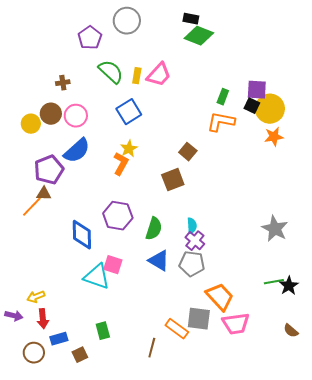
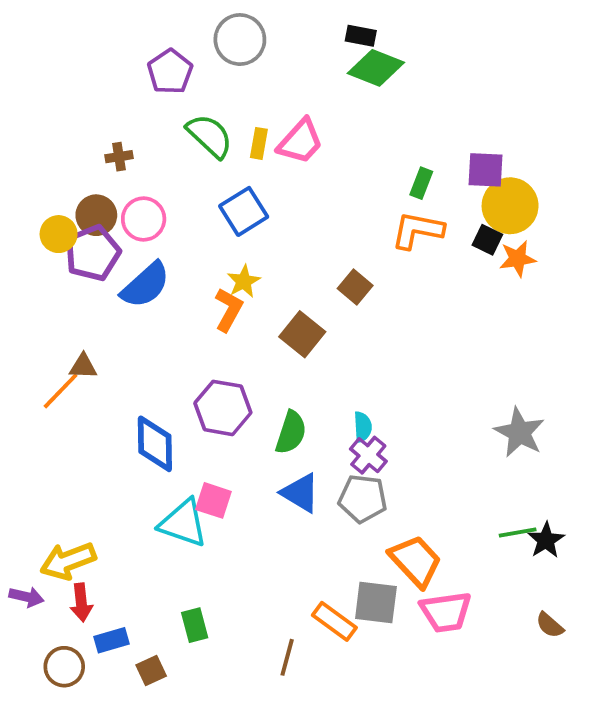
black square: (252, 106) -> (487, 240), moved
purple pentagon: (49, 170) -> (93, 253), moved
brown square: (173, 180) -> (302, 334), moved, turned -30
yellow arrow: (36, 297) -> (68, 561), size x1.6

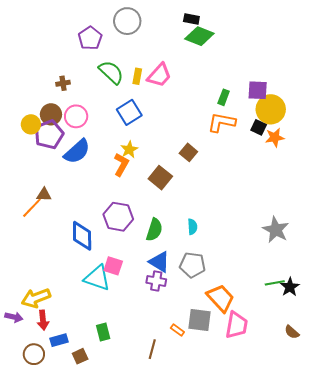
purple cross: (368, 455) -> (156, 281), moved, turned -30
pink trapezoid: (446, 612) -> (237, 325), turned -72
orange rectangle: (334, 621) -> (177, 330), size x0.6

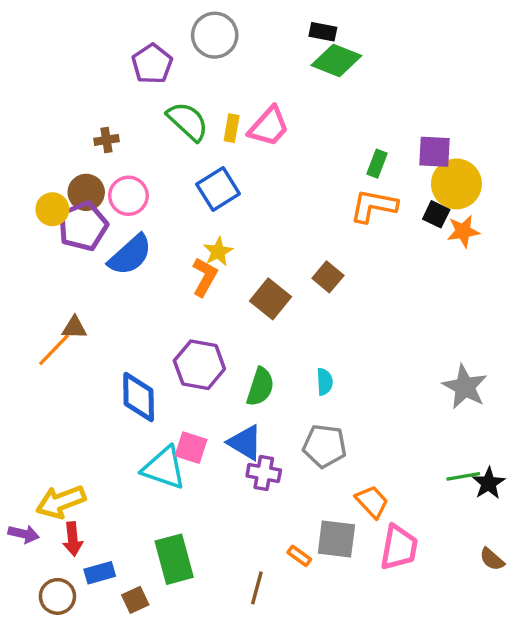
brown square: (188, 152) -> (328, 277), moved
blue triangle: (159, 262) -> (245, 443), moved
orange trapezoid: (221, 298) -> (372, 502), size x0.7
green rectangle: (103, 332) -> (174, 559), size x1.6

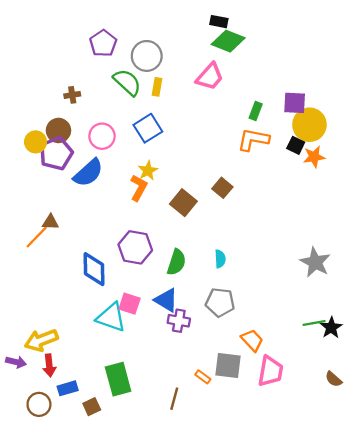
gray circle: (215, 35) -> (147, 56), moved
pink trapezoid: (269, 126) -> (210, 77), moved
pink circle: (128, 196) -> (102, 136), moved

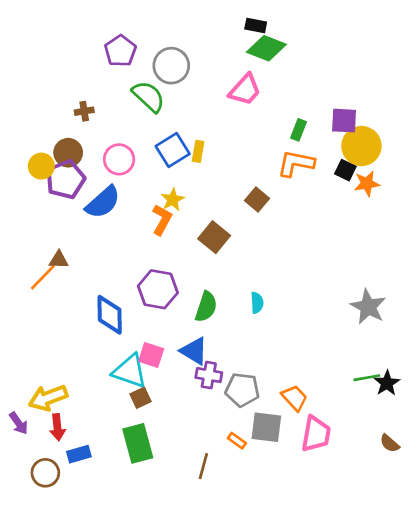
yellow rectangle: (157, 87) -> (198, 151), moved
brown square: (222, 188) -> (257, 200), moved
gray pentagon: (220, 302) -> (242, 390), moved
purple arrow: (16, 362) -> (19, 423), turned 42
brown square: (92, 407) -> (140, 398), moved

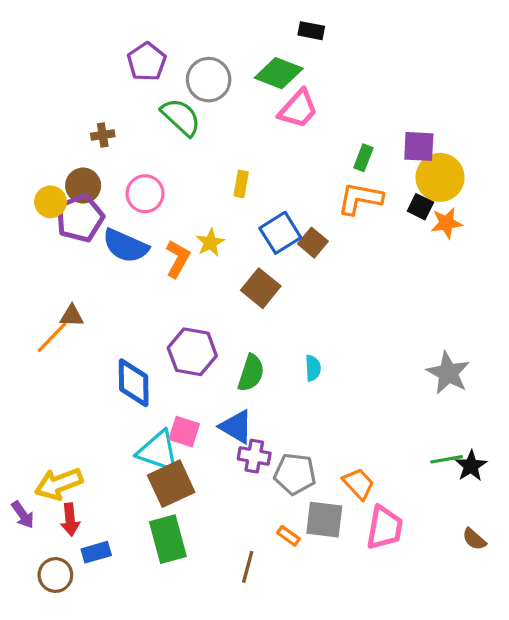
green diamond: (266, 48) -> (279, 73), moved
blue square: (173, 150) -> (280, 233), moved
blue semicircle: (103, 202) -> (125, 246), turned 66
orange L-shape: (162, 220) -> (178, 259), moved
brown square: (140, 398) -> (171, 484), size x1.8

